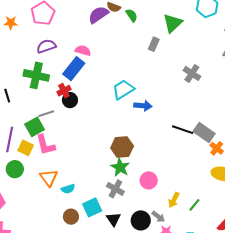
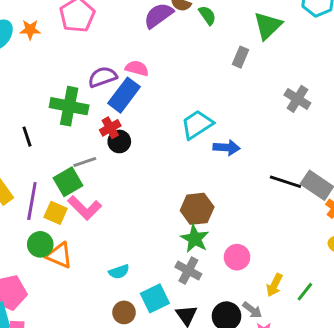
purple semicircle: (46, 46) -> (102, 77), moved
pink L-shape: (45, 145) -> (85, 208), turned -30
orange triangle: (49, 178) -> (59, 255), moved, turned -30

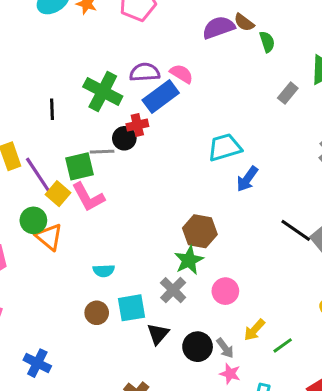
black circle: (119, 141) -> (124, 138), moved
blue arrow: (227, 148) -> (247, 179), turned 105
purple line: (32, 201) -> (38, 175), turned -60

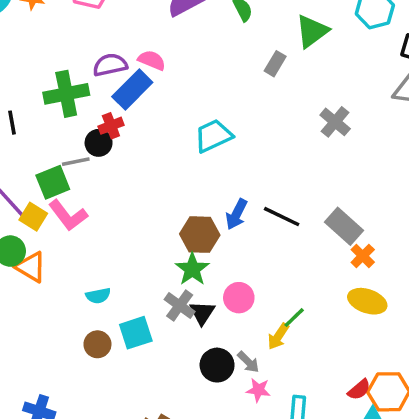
green cross: (103, 91) -> (66, 94), turned -30
blue arrow: (247, 179) -> (236, 214), moved
black line: (296, 230) -> (282, 217), moved
black triangle: (158, 334) -> (202, 313), moved
green line: (283, 345) -> (294, 318), moved

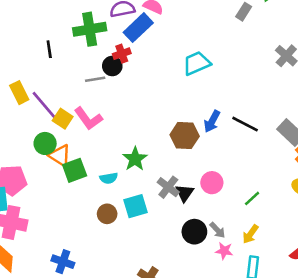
green square: (53, 182) -> (75, 170), moved
green star: (192, 269) -> (135, 159), moved
yellow arrow: (278, 336) -> (250, 234), moved

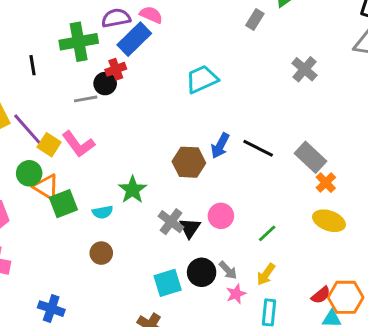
cyan square: (136, 206) -> (168, 283), moved
pink star: (224, 251) -> (236, 294), turned -30

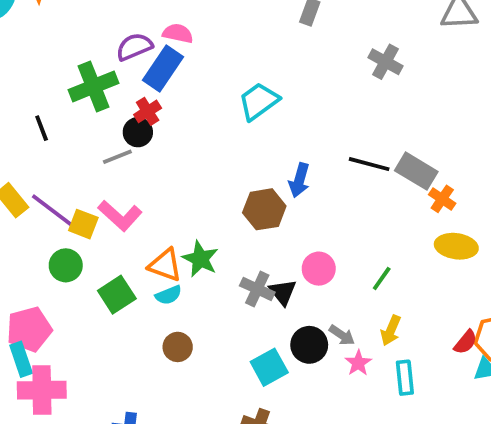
black line: (258, 148) -> (369, 164), moved
orange triangle: (46, 187) -> (165, 265), moved

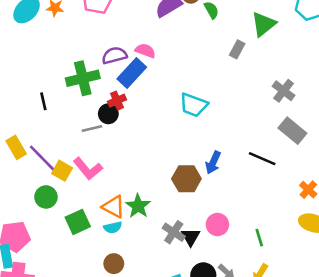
cyan trapezoid: (259, 101) -> (193, 105), turned -132
gray rectangle: (416, 171) -> (292, 131), moved
green line: (382, 278) -> (259, 238), turned -60

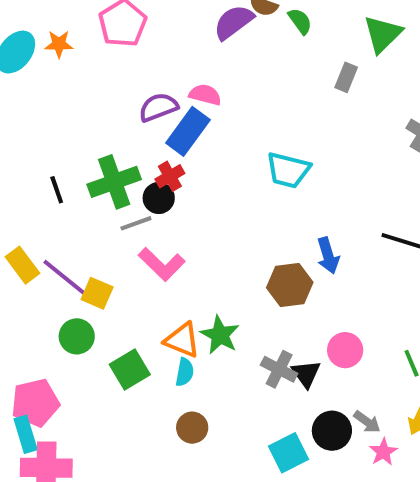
green cross: (83, 78) -> (114, 182), moved
blue arrow: (213, 163) -> (328, 256), turned -35
pink L-shape: (88, 169) -> (162, 264), moved
cyan semicircle: (113, 227) -> (185, 372), turned -60

